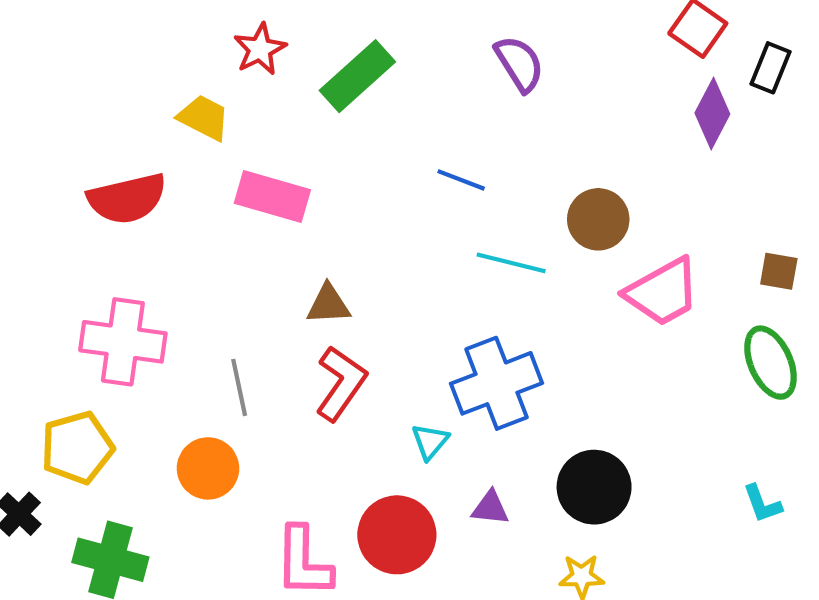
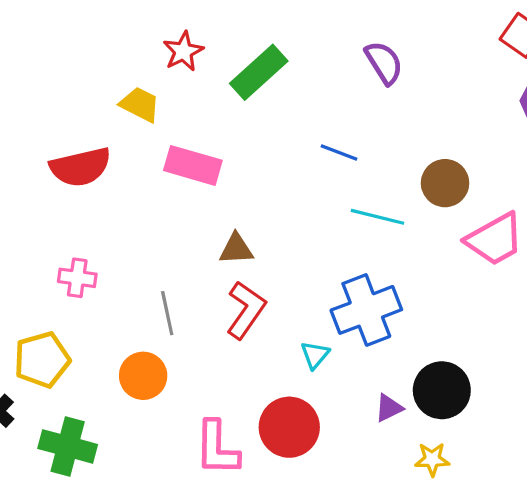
pink cross: (123, 342) -> (77, 278), size x0.6
purple triangle: (490, 508) -> (389, 408), moved, turned -32

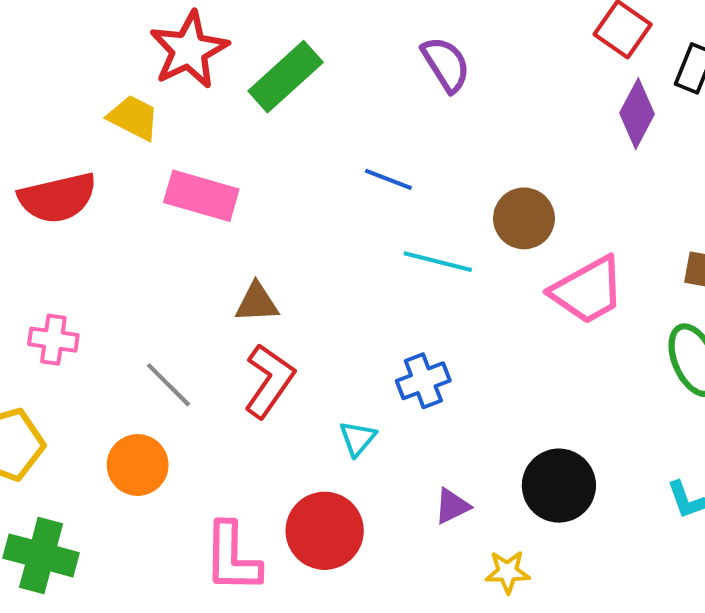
red star: (183, 51) -> (189, 50), size x1.5
blue cross: (366, 310) -> (423, 381), size x0.6
gray line: (167, 313) -> (168, 385), turned -33
black circle: (442, 390) -> (559, 486), moved

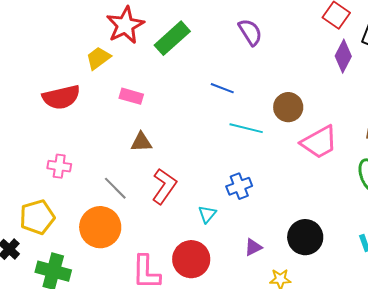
yellow trapezoid: (134, 118) -> (98, 58), turned -64
pink rectangle: (201, 196) -> (131, 96), size x0.7
brown triangle: (257, 303) -> (141, 142), moved
orange circle: (138, 465) -> (100, 227), size x1.4

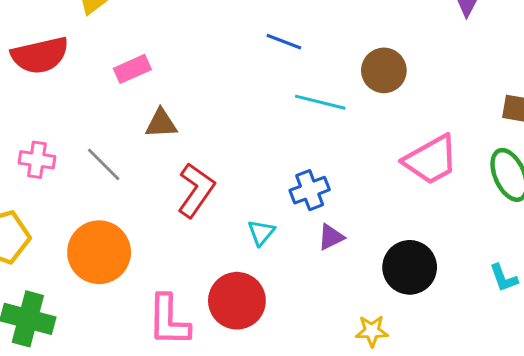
pink rectangle: (131, 96) -> (132, 69), moved, turned -40
pink trapezoid: (319, 142) -> (431, 160), moved
gray line: (115, 188) -> (104, 164), moved
purple triangle: (253, 247) -> (331, 237), moved

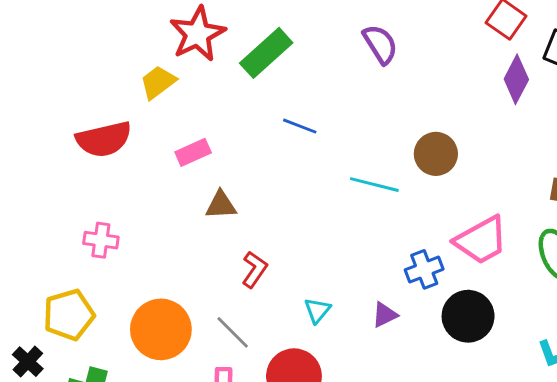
blue line: (284, 42) -> (300, 126), moved
gray line: (104, 164) -> (233, 332), moved
red L-shape: (196, 190) -> (254, 269), size x0.7
blue cross: (310, 190) -> (424, 269), moved
black circle: (410, 267) -> (468, 316), moved

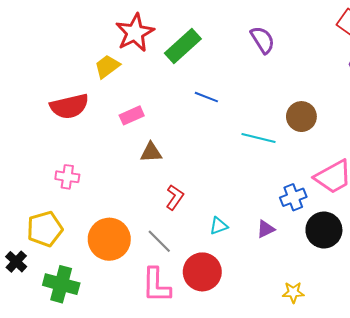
cyan triangle: (317, 310) -> (219, 226), turned 30

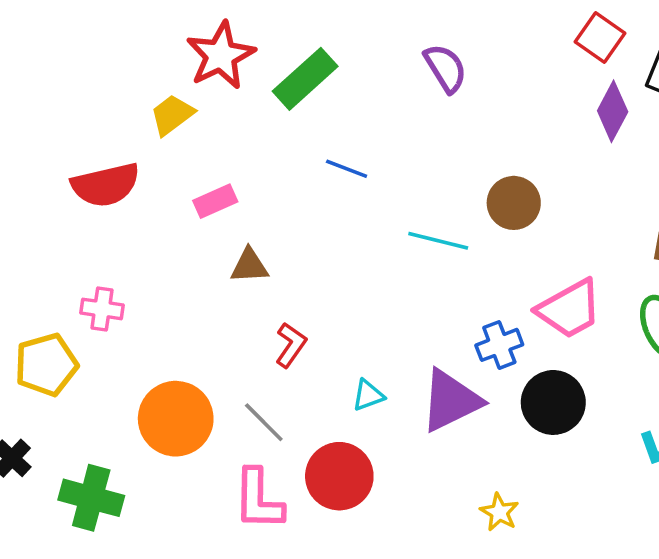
yellow pentagon: (45, 229) -> (46, 365), moved
purple triangle: (266, 229) -> (451, 401), size x2.0
yellow star: (293, 292) -> (499, 512), turned 30

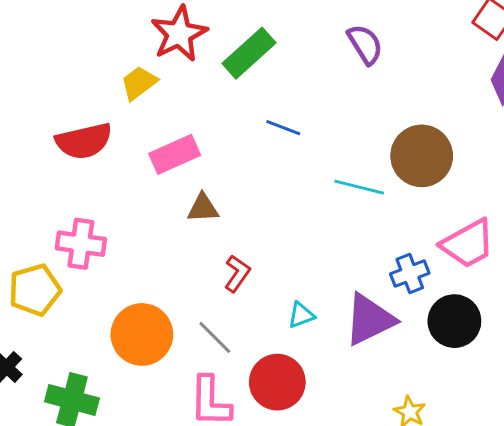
pink rectangle: (215, 201) -> (175, 154), size x1.4
brown circle: (514, 203) -> (422, 156), size x1.4
pink cross: (102, 309) -> (81, 244), size x1.4

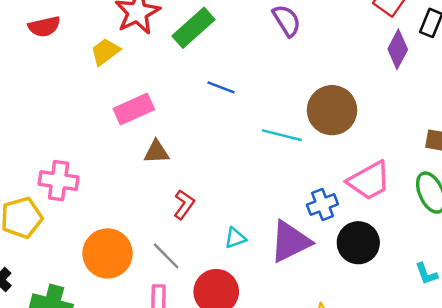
red semicircle: (84, 141) -> (44, 27), moved, size x0.7

